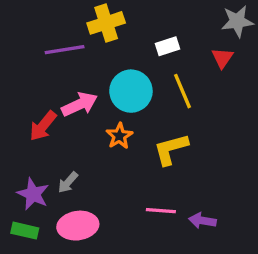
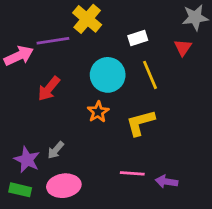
yellow cross: (106, 23) -> (87, 19), turned -32
pink arrow: (80, 104) -> (19, 56), moved
red arrow: (43, 126) -> (49, 89), moved

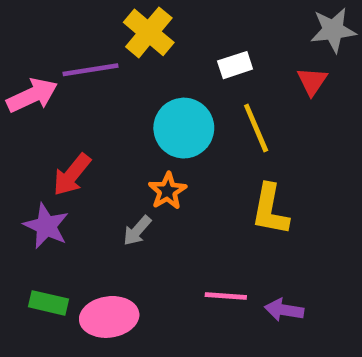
red arrow: (49, 89) -> (72, 175), moved
yellow L-shape: (140, 123) -> (270, 210), moved, turned -64
gray arrow: (56, 150) -> (137, 231), moved
purple star: (27, 160) -> (46, 226), moved
green rectangle: (20, 190) -> (49, 303), moved

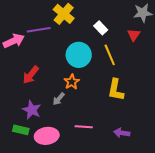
white rectangle: (235, 65) -> (101, 28), turned 64
purple star: (46, 226) -> (32, 110), moved
pink line: (226, 296) -> (84, 127), moved

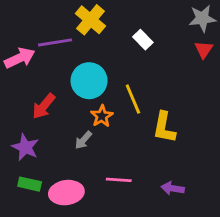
red triangle: (134, 35) -> (204, 50), moved
cyan circle: (79, 55) -> (89, 81), moved
yellow line: (110, 55) -> (133, 99), moved
purple star: (32, 110) -> (25, 147), moved

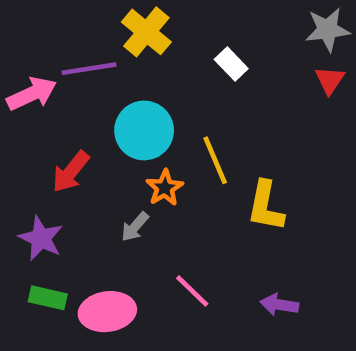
pink line: (119, 180) -> (192, 291), turned 40

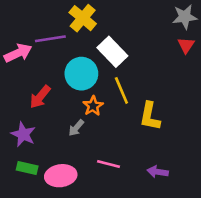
white rectangle: (231, 64) -> (112, 52), moved, size x1.6
pink line: (192, 291) -> (109, 164), turned -30

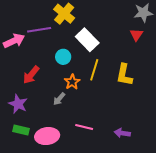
red triangle: (186, 45) -> (136, 35), moved
cyan circle: (81, 74) -> (63, 57), size x0.6
yellow line: (121, 90) -> (94, 70), turned 40
yellow L-shape: (150, 116) -> (124, 75), moved

